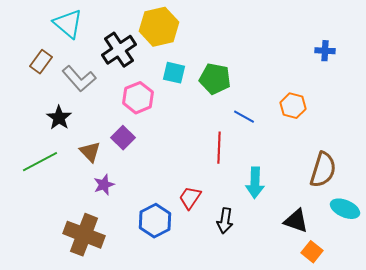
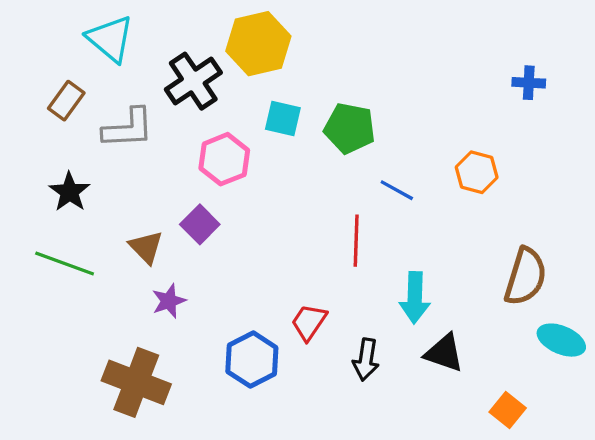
gray L-shape: (79, 79) -> (128, 128), turned -52
black star: (59, 118) -> (69, 192), moved
green line: (40, 162) -> (65, 263), turned 48
black triangle: (296, 221) -> (444, 353), moved

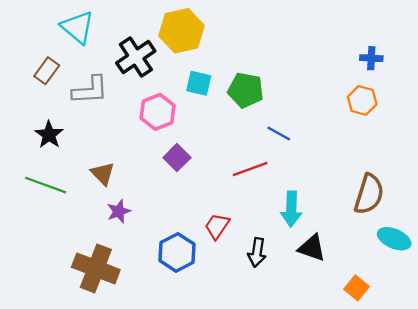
orange hexagon: (477, 172) -> (362, 100), moved
purple square: (200, 224) -> (177, 158), moved
red line: (356, 241) -> (250, 169), turned 68

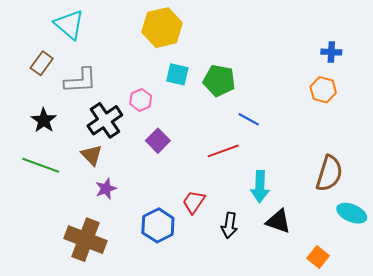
black cross: (136, 57) -> (105, 120), moved
pink hexagon: (158, 112) -> (141, 100), size x0.7

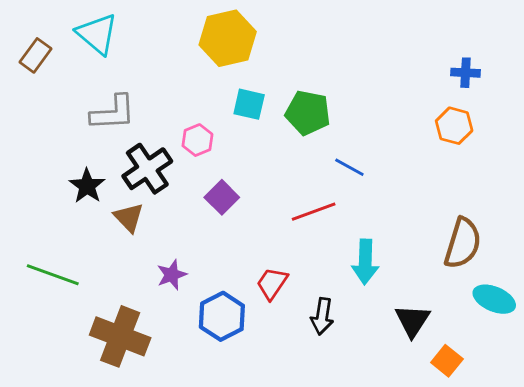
brown rectangle: (42, 63) -> (36, 55), moved
black star: (44, 120) -> (87, 186), moved
green line: (41, 165) -> (53, 275), moved
purple star: (106, 189) -> (172, 275), moved
black triangle: (278, 221) -> (413, 321), moved, turned 44

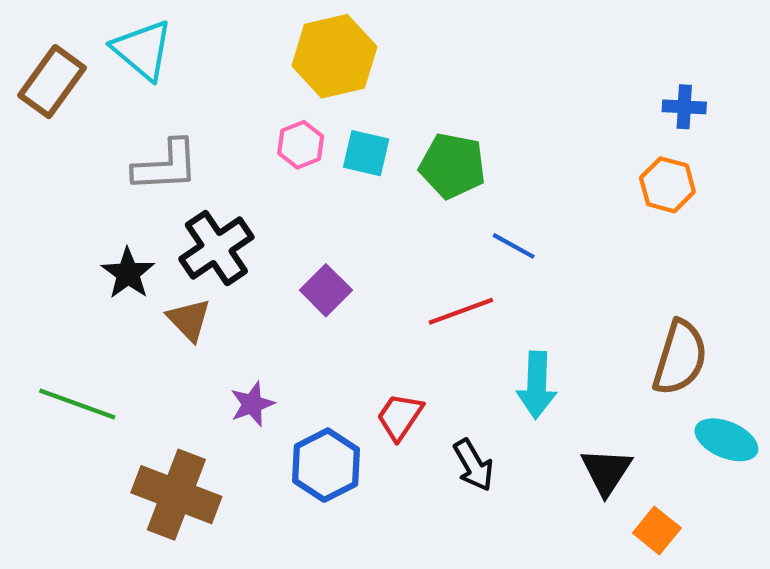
brown rectangle: (36, 55) -> (52, 82), size x1.4
pink hexagon: (197, 140) -> (301, 145), moved
black arrow: (322, 316) -> (474, 465), turned -39

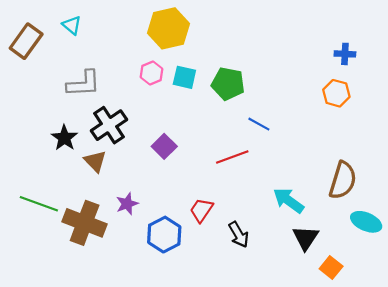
cyan triangle: (143, 50) -> (72, 25), size x0.6
cyan arrow: (537, 385) -> (289, 201), moved, turned 124
brown cross: (176, 495) -> (85, 223), moved

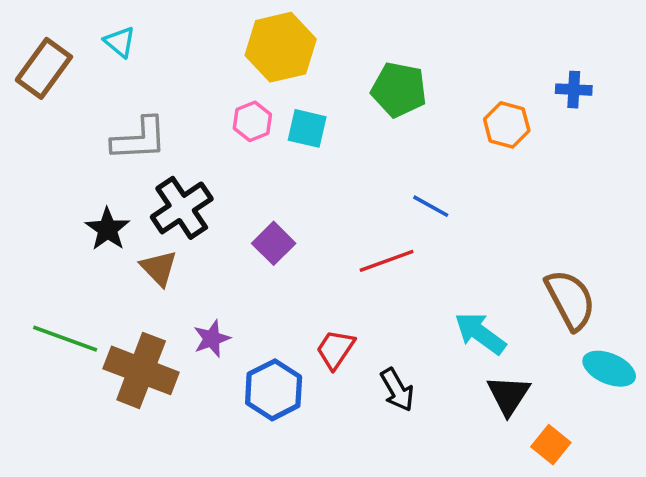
green pentagon: (228, 84) -> (399, 90), moved
orange hexagon: (336, 93) -> (507, 125), moved
brown semicircle: (343, 180) -> (570, 300), turned -45

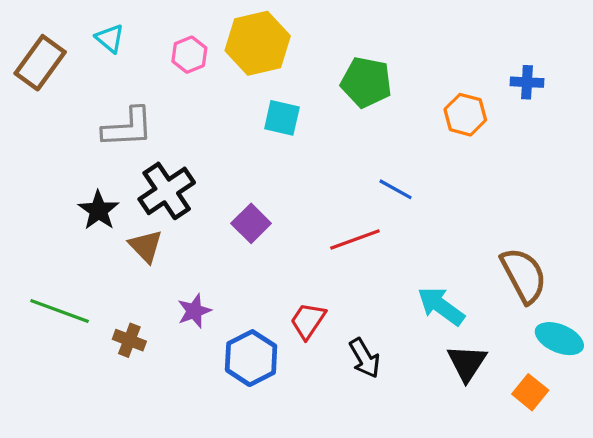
pink hexagon: (252, 121) -> (189, 55), moved
brown cross: (141, 370) -> (129, 340), size x0.5
orange square: (551, 445) -> (530, 392), moved

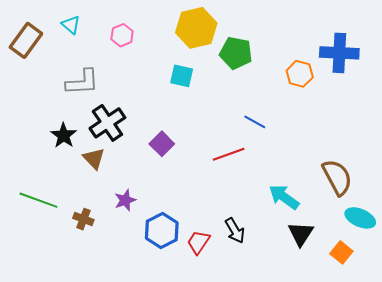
yellow hexagon: (258, 43) -> (196, 28), moved
blue cross: (527, 82) -> (339, 53), size x1.8
red trapezoid: (308, 321) -> (198, 242), moved

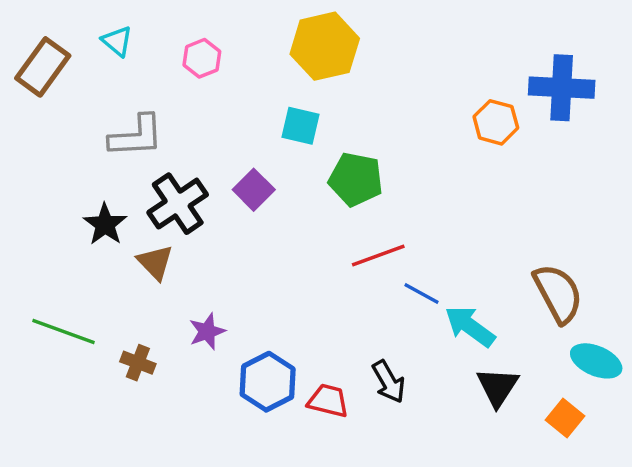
green pentagon: (236, 53) -> (356, 179), moved
blue line: (255, 122) -> (421, 293), moved
purple square: (162, 144) -> (254, 190), moved
red trapezoid: (198, 242) -> (328, 401), turned 70

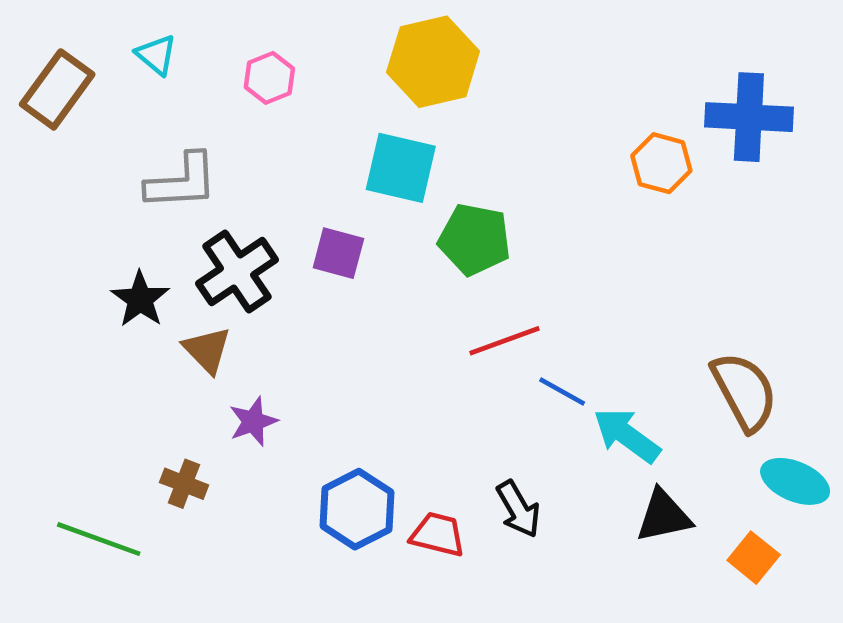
cyan square: (300, 126) -> (401, 168), size x1.4
purple square: (254, 190) -> (338, 253), turned -30
green line: (64, 332) -> (99, 539), moved
purple star: (207, 332) -> (253, 421), moved
black triangle: (498, 387) -> (664, 516), turned 45

